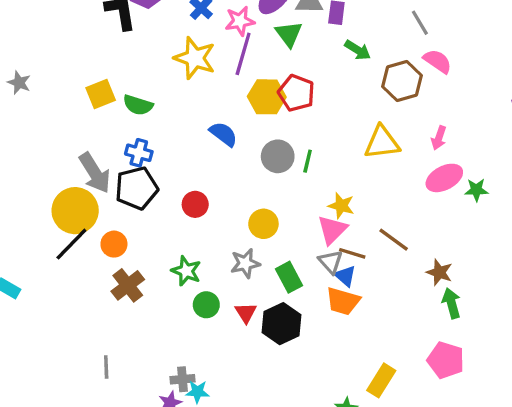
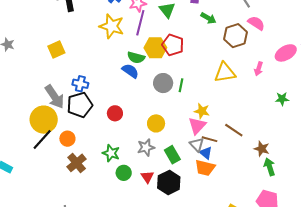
green semicircle: (138, 105) -> (136, 57), moved
pink ellipse: (444, 178) -> (286, 53), moved

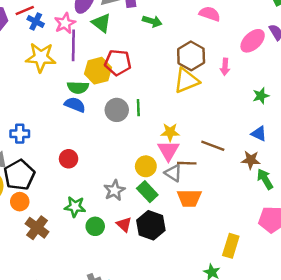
brown hexagon: (235, 36) -> (191, 56), moved
black pentagon: (80, 105) -> (19, 175), moved
yellow circle: (156, 123) -> (146, 166), moved
blue triangle: (206, 153) -> (259, 134), moved

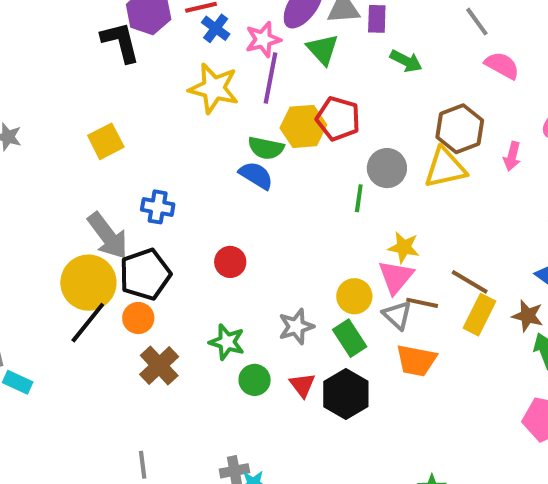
gray circle: (117, 110) -> (387, 168), moved
yellow rectangle: (231, 246) -> (480, 315), moved

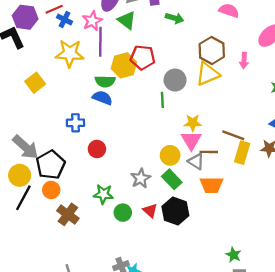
yellow square: (106, 141) -> (35, 83), moved
blue cross: (158, 207) -> (75, 123), moved
yellow circle: (88, 283) -> (20, 175), size x0.7

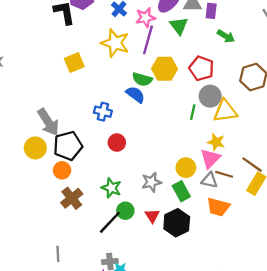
red pentagon: (142, 57) -> (202, 68), moved
yellow triangle: (208, 74) -> (225, 111), moved
gray triangle: (196, 161) -> (209, 180), turned -36
black line: (23, 198) -> (110, 222), moved

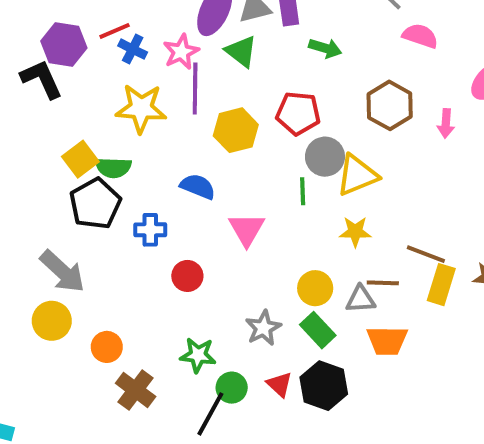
green semicircle: (142, 79) -> (113, 168), moved
black pentagon: (68, 146) -> (95, 204), moved
pink triangle: (210, 158) -> (247, 229), moved

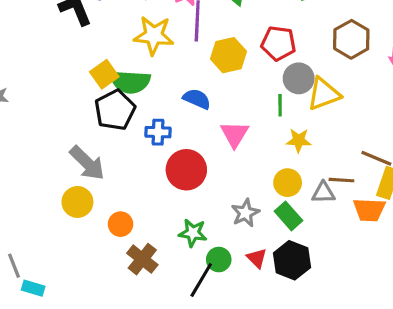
green semicircle: (113, 168) -> (130, 82), size x1.4
yellow star: (355, 232) -> (299, 140), moved
red circle: (187, 276) -> (186, 170), size x1.6
orange trapezoid: (387, 341) -> (369, 210), moved

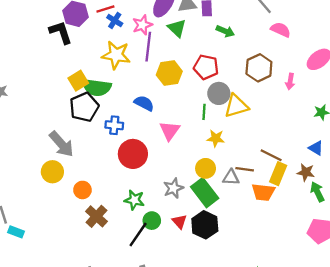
green rectangle: (289, 216) -> (205, 193), size x1.4

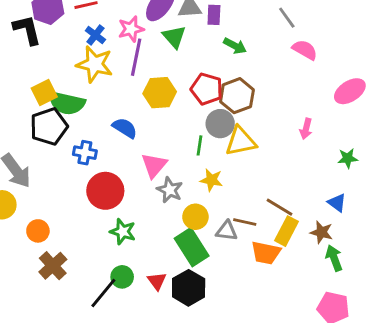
blue cross: (115, 20) -> (95, 35), moved
brown hexagon: (259, 68) -> (237, 96), moved
pink arrow: (290, 81) -> (306, 129), moved
gray star: (173, 188) -> (170, 190), moved, turned -30
green star: (134, 200) -> (123, 232), moved

